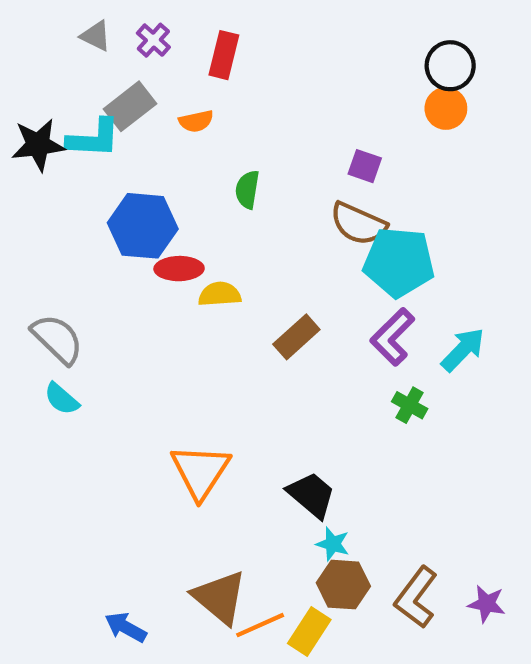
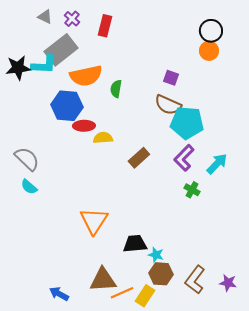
gray rectangle: (130, 106) -> (61, 50), size x1.4
orange semicircle: (196, 121) -> (86, 76), moved, size x2.0
black trapezoid: (311, 495) -> (135, 244), moved, turned -45
brown triangle: (220, 597) -> (103, 280), turned -44

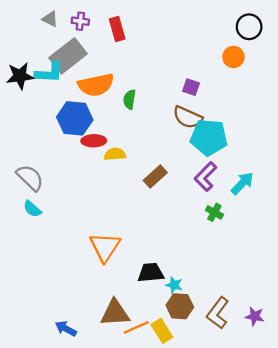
purple cross: (72, 19) -> (80, 21), turned -35
red rectangle: (105, 26) -> (117, 29), turned -30
black circle: (211, 31) -> (249, 27), moved
yellow rectangle: (145, 296) -> (162, 331), turned -65

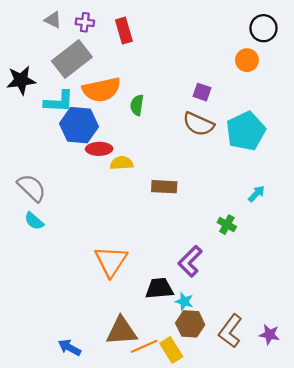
cyan L-shape: (49, 73) -> (59, 102), moved
cyan pentagon: (209, 137) -> (246, 131), moved, turned -30
brown rectangle: (155, 177) -> (164, 187), turned 45
purple L-shape: (205, 177) -> (190, 261), moved
cyan arrow: (242, 183) -> (256, 194), size x0.7

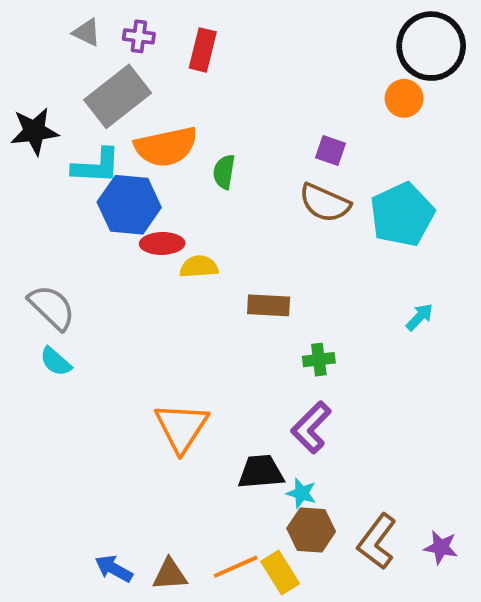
black circle: (263, 28) -> (431, 46), size x1.5
red rectangle: (124, 31) -> (203, 50), turned 30
green cross: (227, 225) -> (319, 360), moved, turned -36
brown triangle: (122, 331) -> (170, 574), moved, size x0.7

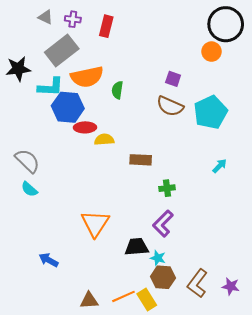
blue arrow: (114, 569) -> (49, 260), moved

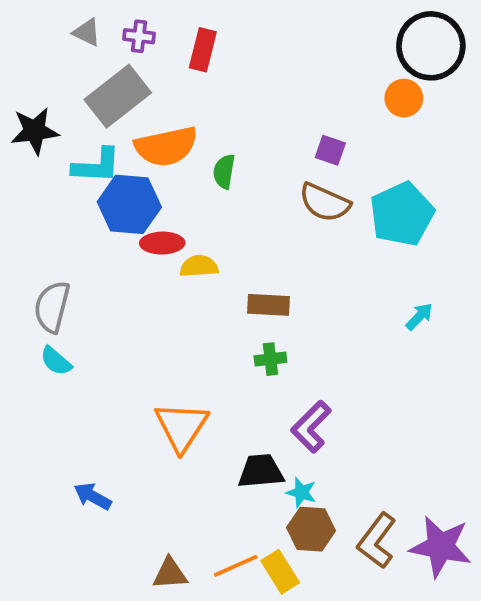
gray semicircle: (27, 161) -> (52, 307), turned -120
green cross: (167, 188) -> (270, 359), moved
purple star: (231, 286) -> (441, 547), size x1.8

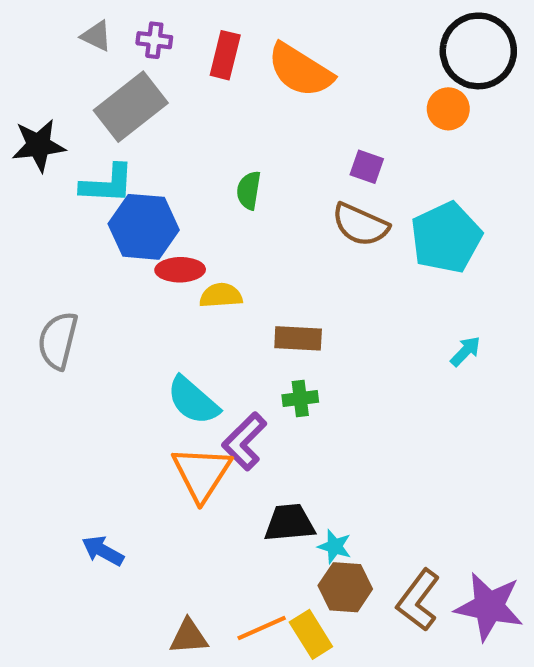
orange semicircle: (166, 146) -> (300, 70), moved, turned 44
cyan semicircle: (56, 361) -> (193, 401), moved, size x1.5
purple L-shape: (311, 427) -> (244, 441), moved

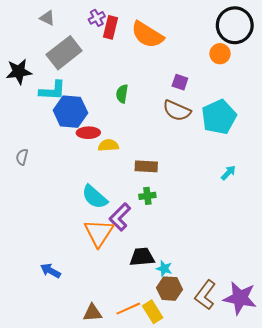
purple cross: (154, 40) -> (97, 18), moved, turned -35
gray semicircle: (58, 341) -> (22, 157), moved, size x0.6

